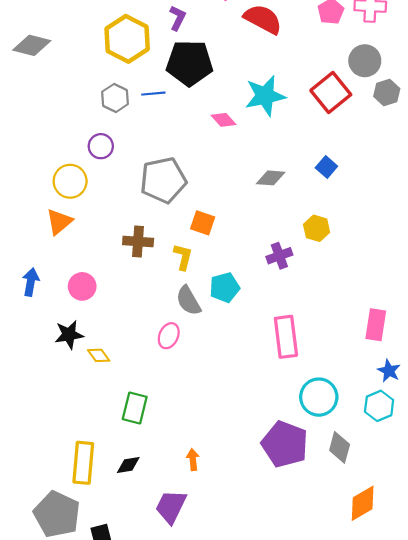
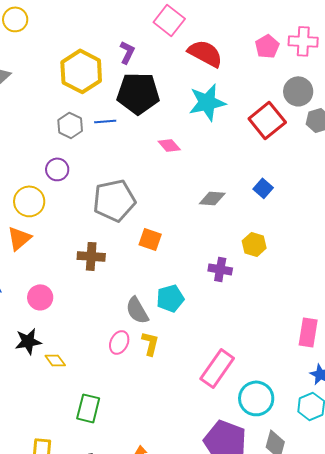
cyan star: (265, 96) -> (207, 102), moved
purple cross: (279, 256) -> (220, 269), turned 30
yellow L-shape: (183, 257) -> (150, 343), moved
pink rectangle: (286, 337) -> (217, 368), moved, turned 42

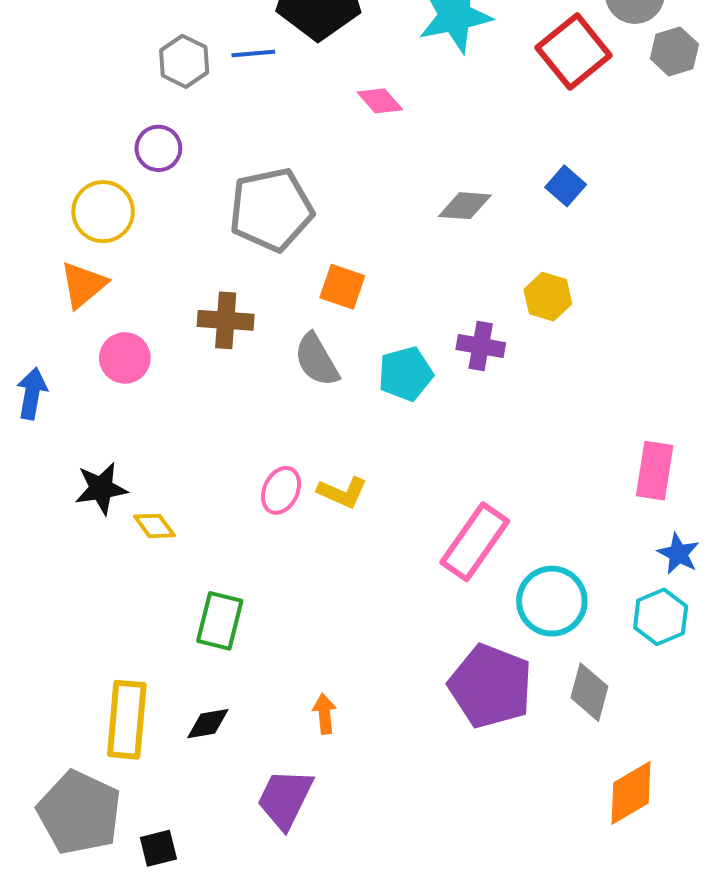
pink circle: (40, 297) -> (125, 358), moved
cyan pentagon: (170, 298) -> (406, 374), moved
gray semicircle: (137, 310) -> (317, 360), moved
yellow L-shape: (150, 343) -> (342, 492), turned 100

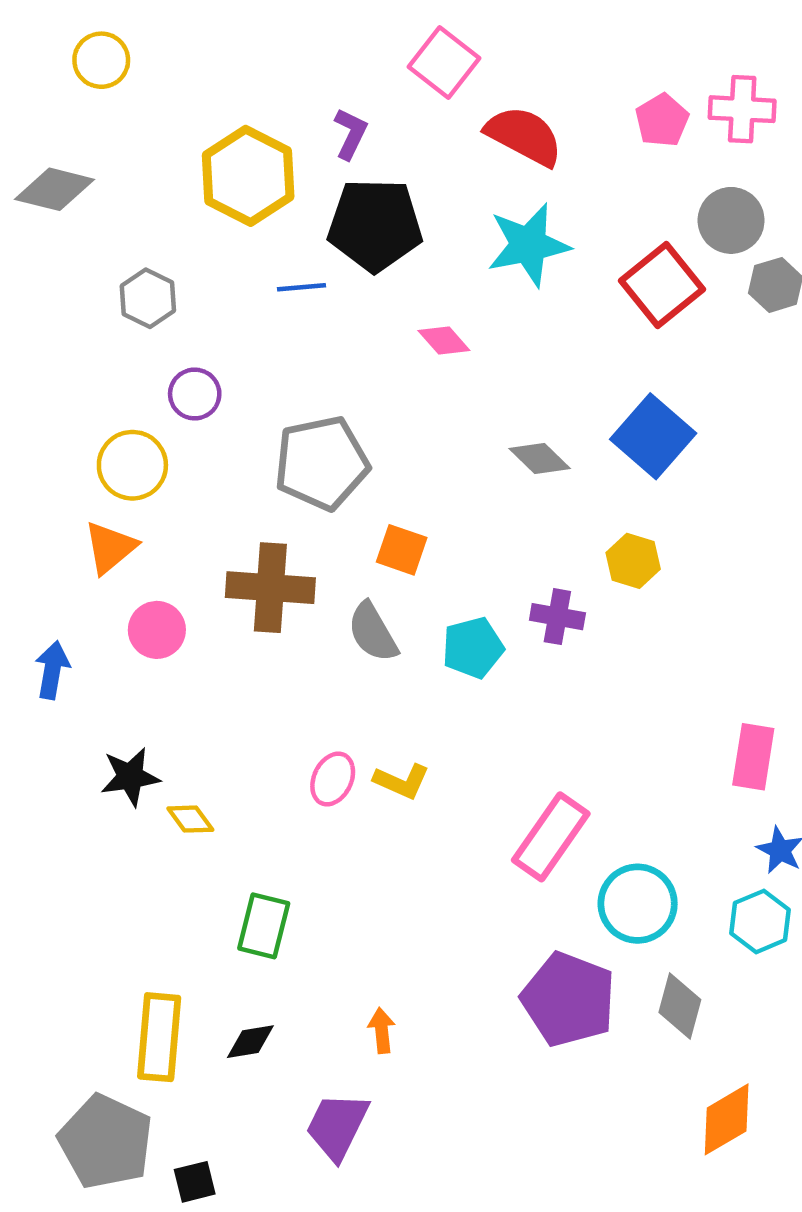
gray hexagon: (184, 61) -> (148, 298), moved
blue square: (566, 186) -> (653, 436), size x1.8
gray diamond: (465, 206) -> (540, 459), turned 40
brown cross: (226, 320) -> (270, 588), size x1.4

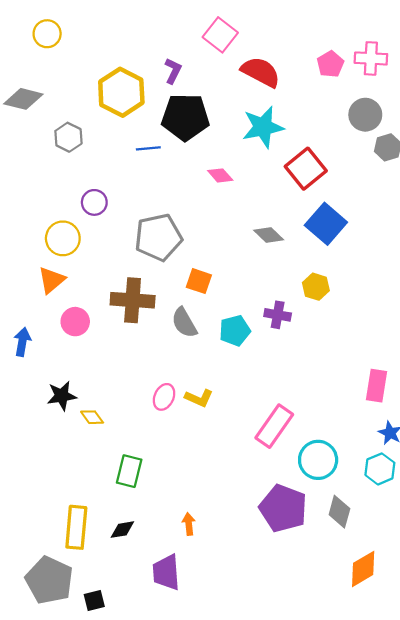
red square: (662, 285) -> (306, 169), moved
gray hexagon: (148, 298) -> (68, 137), moved
purple trapezoid: (337, 1126) -> (166, 572), turned -30

